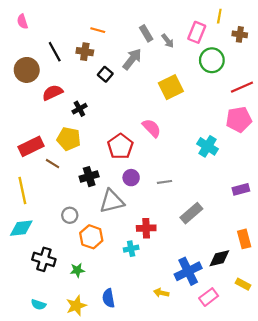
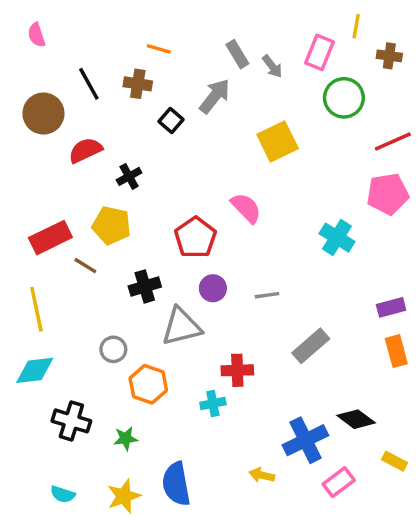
orange rectangle: (244, 239) -> (396, 351), moved
black diamond: (219, 258) -> (356, 419), turned 50
blue semicircle: (108, 298) -> (176, 484), size x1.4

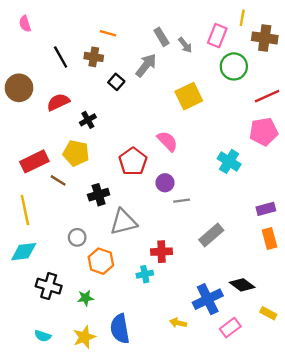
brown cross: (389, 56) -> (265, 38), size x1.5
brown circle: (43, 114) -> (19, 88), moved
purple circle: (213, 288) -> (165, 183), moved

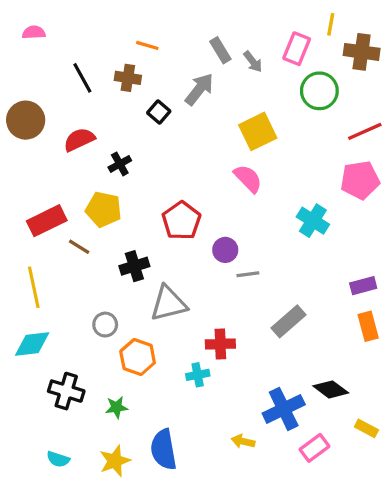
pink semicircle: (25, 24) -> (34, 32), turned 105
pink semicircle: (167, 141) -> (248, 178), moved

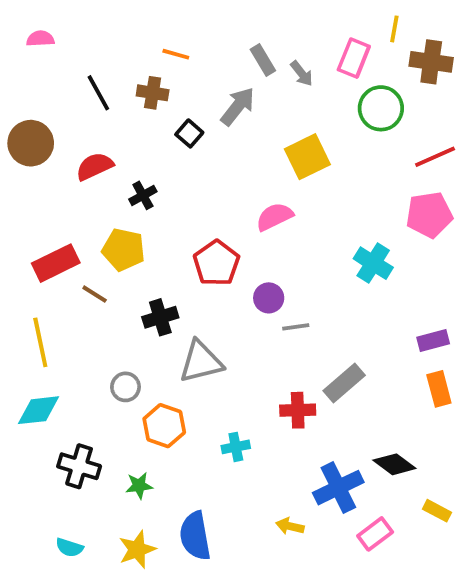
pink semicircle: (248, 178) -> (274, 217), moved, turned -72
red cross: (220, 344) -> (298, 410), moved

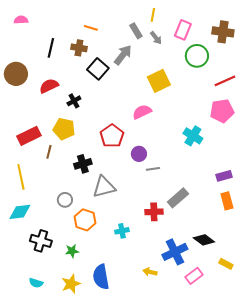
yellow line: (394, 29) -> (153, 15), moved
black line: (98, 93) -> (51, 48), turned 42
black square: (189, 133) -> (98, 69), size x1.5
brown line: (95, 294) -> (49, 152), turned 72

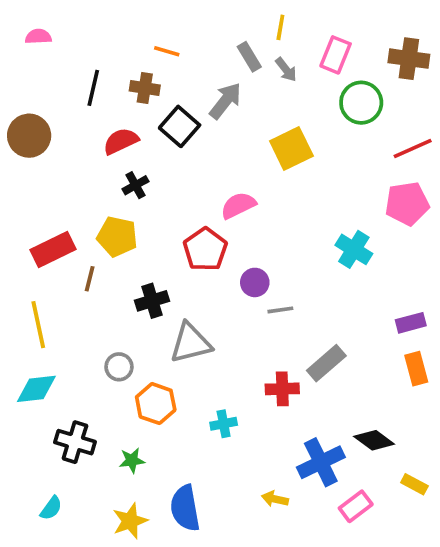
red semicircle: (49, 86) -> (121, 141), moved
pink semicircle: (142, 112) -> (238, 205), moved
cyan semicircle: (36, 283) -> (51, 508), moved, turned -72

